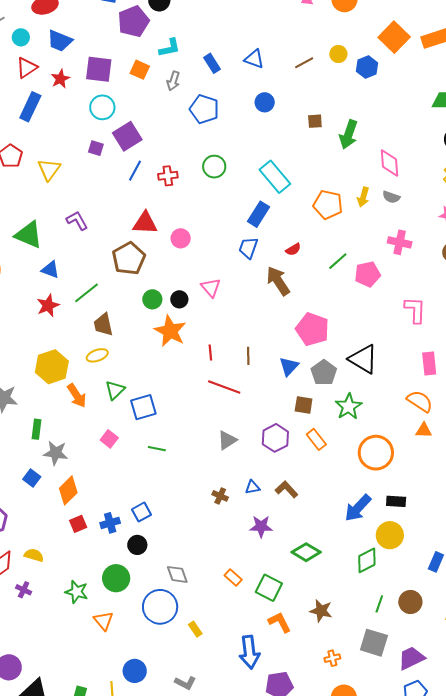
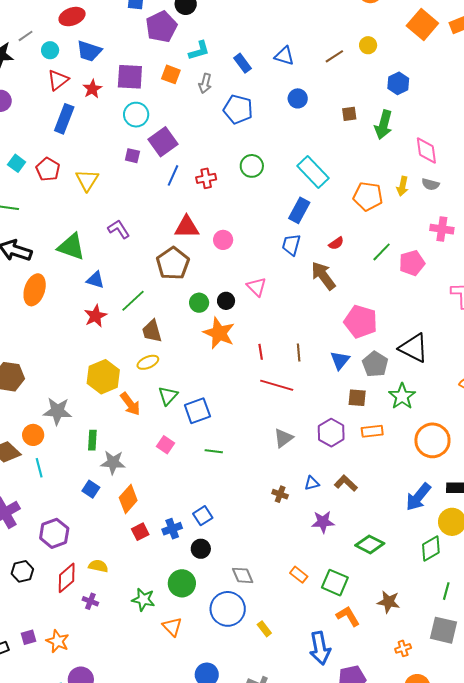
blue hexagon: (367, 67) -> (398, 83), moved
orange rectangle: (316, 439) -> (372, 431), turned -55

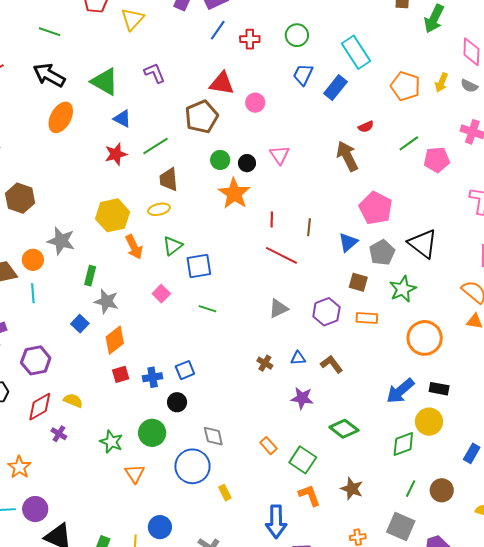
blue trapezoid: (291, 245) -> (303, 75), moved

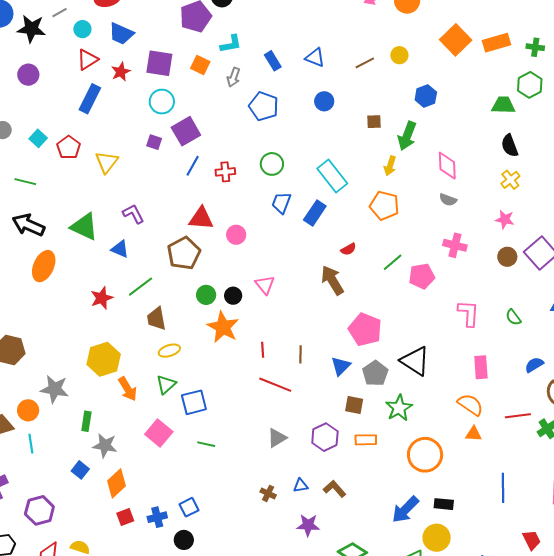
yellow arrow: (441, 83) -> (390, 166), moved
blue triangle: (122, 119) -> (120, 249), moved
yellow ellipse: (159, 209) -> (169, 351), moved
pink square: (161, 294) -> (159, 433), size x1.5

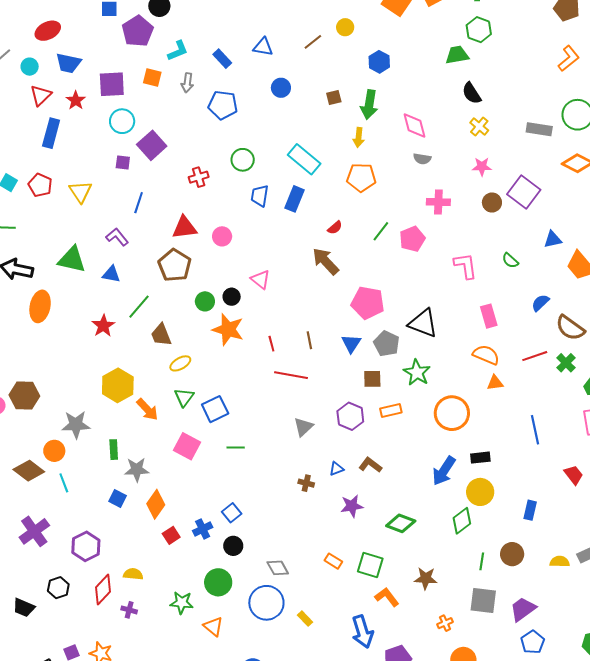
blue line: (193, 166) -> (139, 203), moved

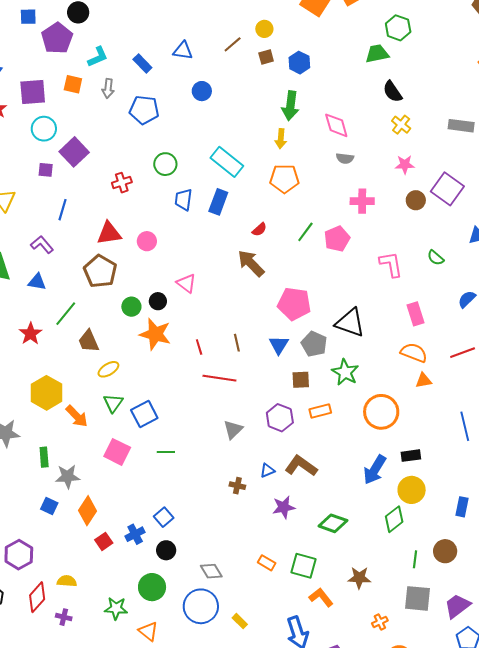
brown square: (334, 97) -> (266, 57), moved
brown L-shape: (370, 465) -> (301, 466), size x1.4

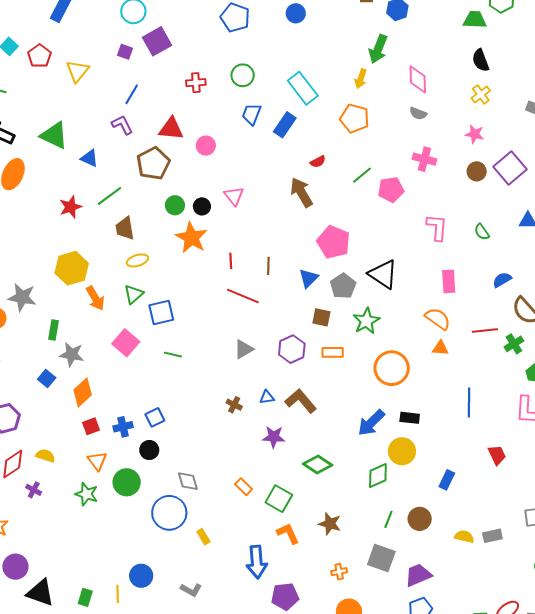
purple L-shape: (42, 245) -> (122, 125), moved
orange triangle: (148, 631) -> (97, 461), moved

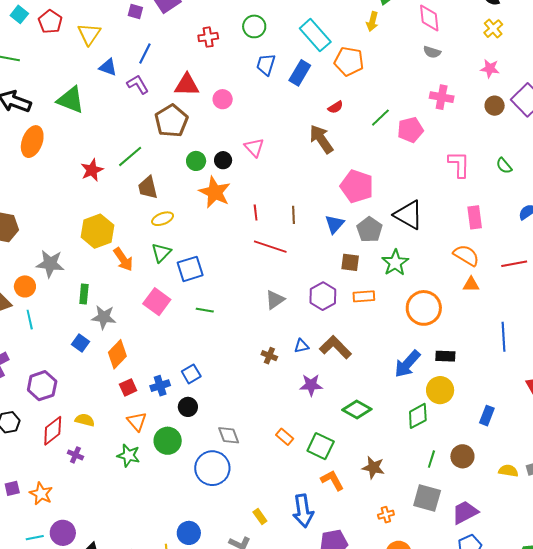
orange pentagon: (355, 118) -> (349, 61), moved
blue triangle: (89, 158) -> (108, 67), moved
yellow rectangle: (203, 537) -> (260, 517), moved

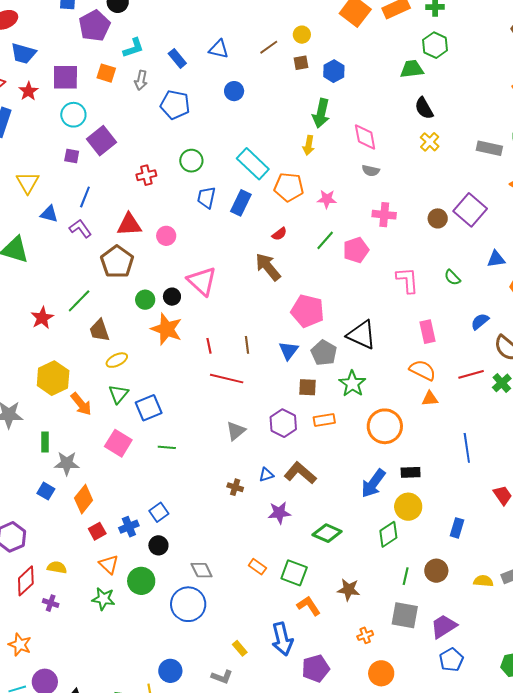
pink star: (490, 69) -> (327, 199), moved
pink triangle: (254, 147) -> (202, 281), size x1.5

